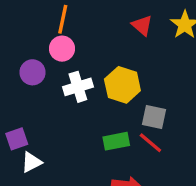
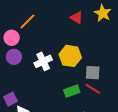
orange line: (63, 19) -> (27, 21), turned 42
pink circle: (62, 49) -> (12, 38), moved

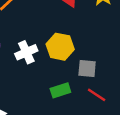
red line: (93, 89) -> (97, 95), moved

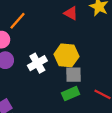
gray square: (87, 68) -> (73, 75), moved

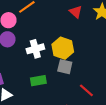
green rectangle: (71, 94) -> (38, 81), moved

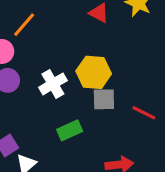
red line: (86, 90) -> (144, 113), moved

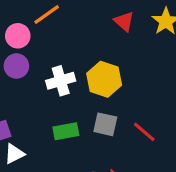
gray square: (104, 99) -> (105, 124), moved

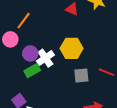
purple circle: (16, 66) -> (30, 53), moved
green rectangle: (66, 131) -> (32, 71), moved

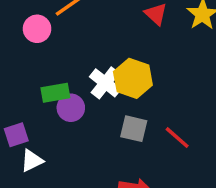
purple circle: (30, 53) -> (71, 108), moved
white cross: (45, 58) -> (105, 83), moved, turned -36

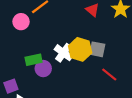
gray square: (134, 129) -> (97, 49), moved
red line: (177, 138) -> (109, 74), moved

